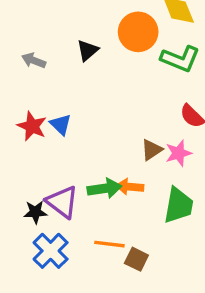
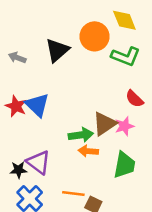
black triangle: (88, 50) -> (57, 50), size x1.5
blue triangle: (61, 124) -> (37, 105), size x1.5
brown triangle: (152, 150) -> (104, 124), size x1.5
green arrow: (104, 188) -> (81, 135), moved

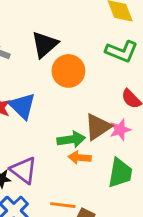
orange circle: (95, 36) -> (68, 71), moved

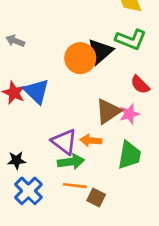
black triangle: (45, 44) -> (100, 51), moved
green arrow: (71, 139) -> (71, 162), moved
purple triangle: (24, 170) -> (64, 142), moved

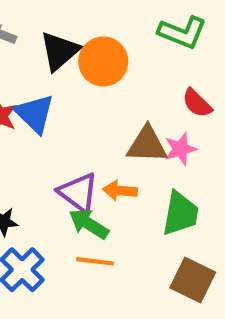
black triangle: (100, 51) -> (60, 51), moved
brown triangle: (108, 111) -> (147, 145), turned 36
green arrow: (71, 162) -> (89, 224), turned -140
brown square: (96, 198) -> (193, 280), moved, size x1.5

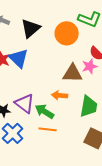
orange circle: (103, 62) -> (67, 33), moved
pink star: (180, 149) -> (90, 66), moved
purple triangle: (78, 193) -> (25, 103), moved

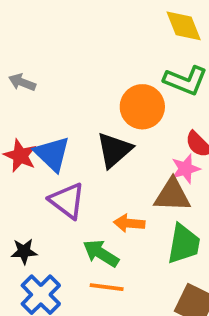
black triangle: (31, 28) -> (114, 150), moved
brown triangle: (73, 73) -> (172, 195), moved
purple triangle: (25, 103) -> (67, 201), moved

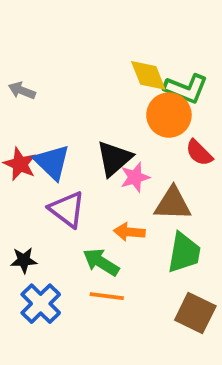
yellow diamond: (184, 26) -> (148, 75), moved
orange circle: (142, 107) -> (169, 115), moved
pink star: (186, 169) -> (135, 177), moved

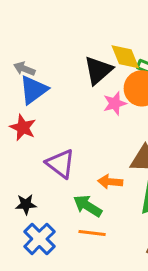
black triangle: (114, 158) -> (98, 70), moved
blue triangle: (52, 162) -> (33, 90), moved, turned 40
pink star: (135, 177) -> (115, 103), moved

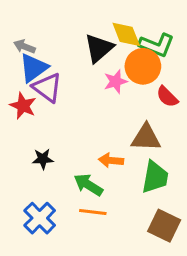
purple triangle: (60, 164) -> (47, 88), moved
black star: (26, 204) -> (43, 159), moved

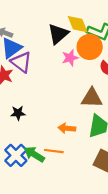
orange arrow: (111, 160) -> (67, 128), moved
green arrow: (88, 185) -> (34, 154), moved

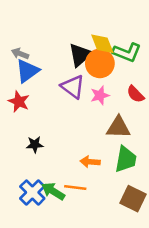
orange circle: (90, 47) -> (100, 63), moved
pink star: (70, 58) -> (100, 95), moved
purple triangle: (21, 62) -> (73, 87), moved

